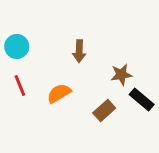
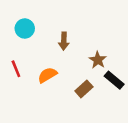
cyan circle: (17, 46) -> (25, 28), moved
brown star: (121, 75) -> (98, 60), turned -30

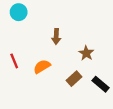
cyan circle: (25, 28) -> (19, 12), moved
black rectangle: (114, 80) -> (101, 84), moved

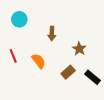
cyan circle: (19, 12) -> (19, 19), moved
orange semicircle: (42, 66) -> (39, 61), turned 84

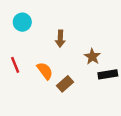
brown rectangle: (68, 72) -> (65, 84), moved
black rectangle: (92, 77) -> (108, 74), moved, turned -49

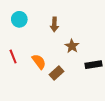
brown arrow: (60, 39) -> (54, 24), moved
brown star: (92, 57) -> (72, 46), moved

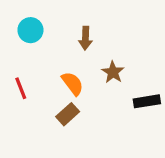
orange semicircle: (39, 62) -> (72, 83), moved
brown rectangle: (56, 73) -> (68, 114), moved

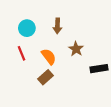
cyan circle: (30, 30) -> (27, 28), moved
red line: (21, 88) -> (21, 53), moved

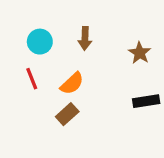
brown star: (76, 49) -> (140, 53), moved
orange semicircle: (49, 57) -> (72, 83), turned 84

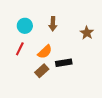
red line: (32, 79) -> (20, 49), turned 48
black rectangle: (146, 101) -> (64, 63), moved

